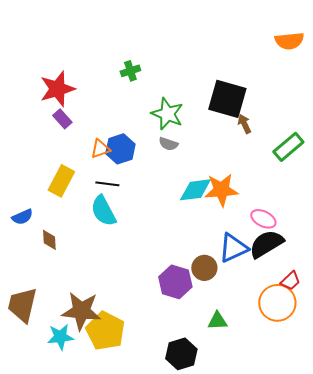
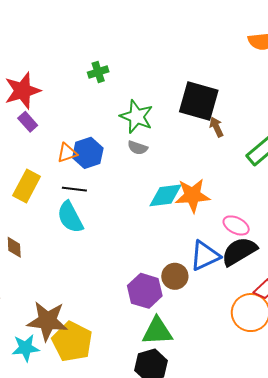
green triangle: (217, 321) -> (157, 331), moved, size x1.5

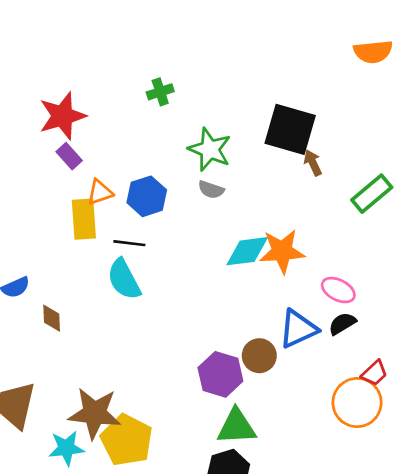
orange triangle: (67, 153) -> (100, 192), moved
yellow rectangle: (27, 186) -> (84, 219), moved, turned -32
black semicircle: (239, 251) -> (342, 324), size x0.6

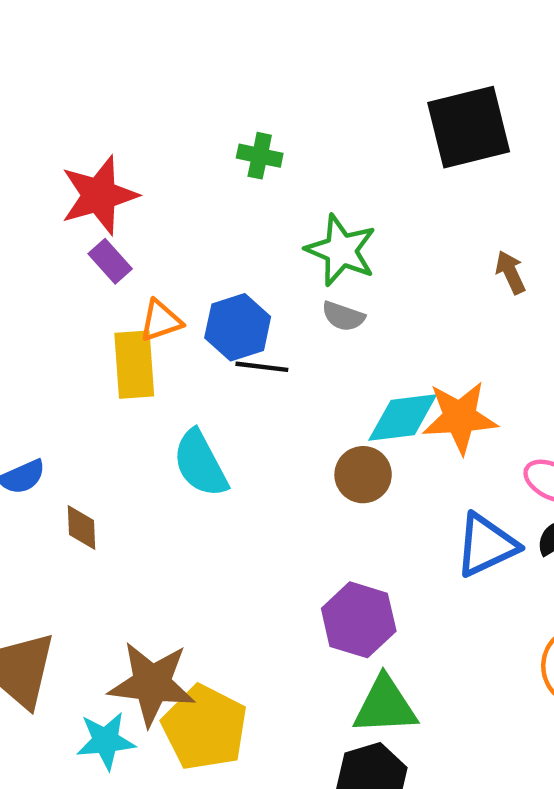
green cross: (160, 92) -> (260, 156), turned 30
black square: (290, 129) -> (469, 127), moved, turned -30
black line: (129, 243) -> (262, 367), moved
brown circle: (259, 356) -> (363, 475), moved

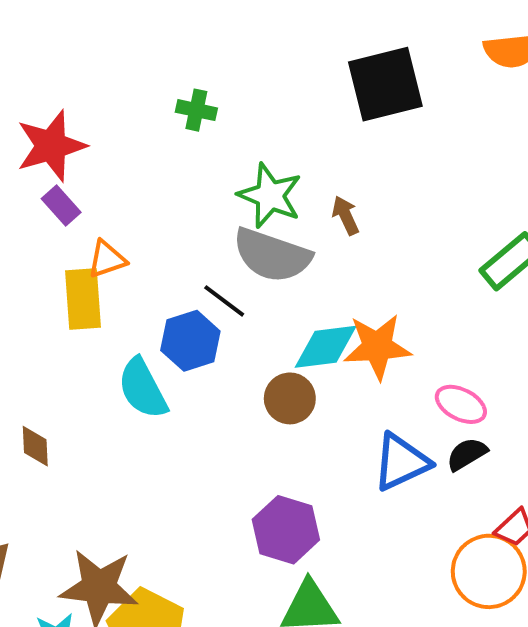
brown arrow: (510, 272) -> (346, 215), moved
gray semicircle: (343, 316) -> (272, 255), size x2.0
blue hexagon: (238, 327) -> (190, 341), moved
black line: (262, 367) -> (224, 301), moved, turned 30

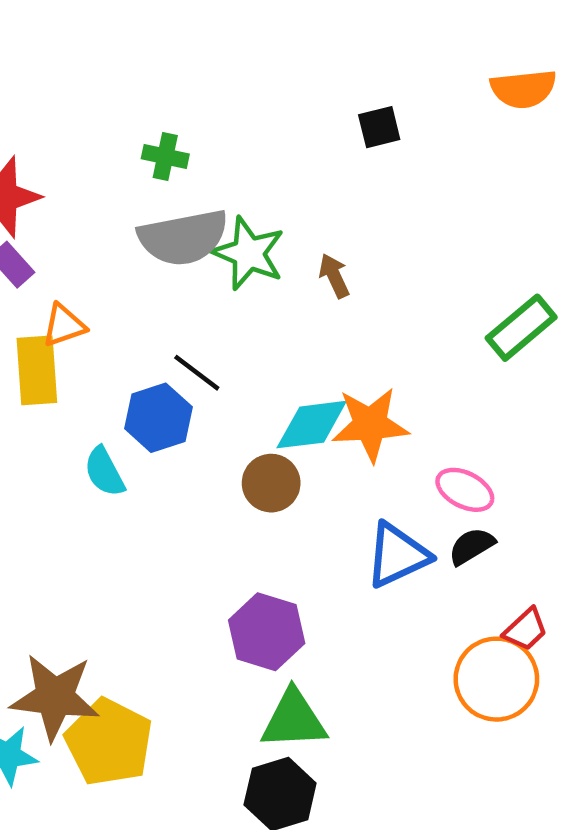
black square: (385, 84) -> (379, 127), size x0.5
gray semicircle: (272, 255) -> (183, 238), moved, turned -30
cyan semicircle: (143, 388) -> (104, 472), size x0.7

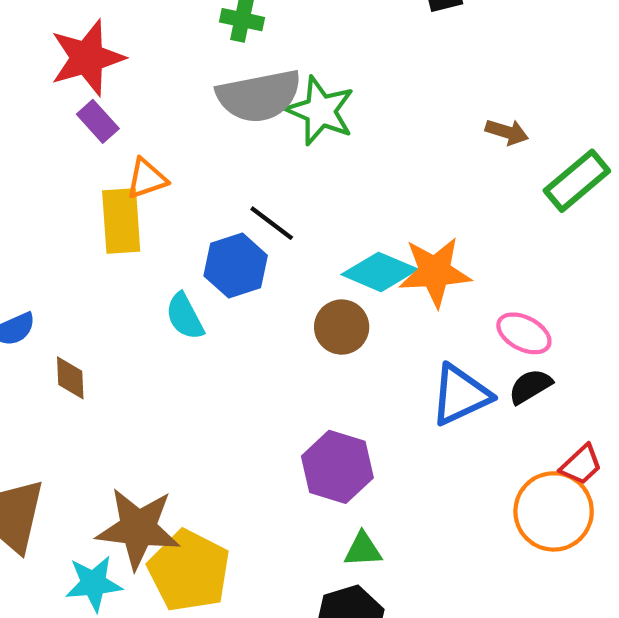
brown arrow: (334, 276) -> (507, 132), moved, turned 132
cyan diamond: (312, 425) -> (380, 272), turned 30
green triangle: (294, 720) -> (363, 550), size x0.6

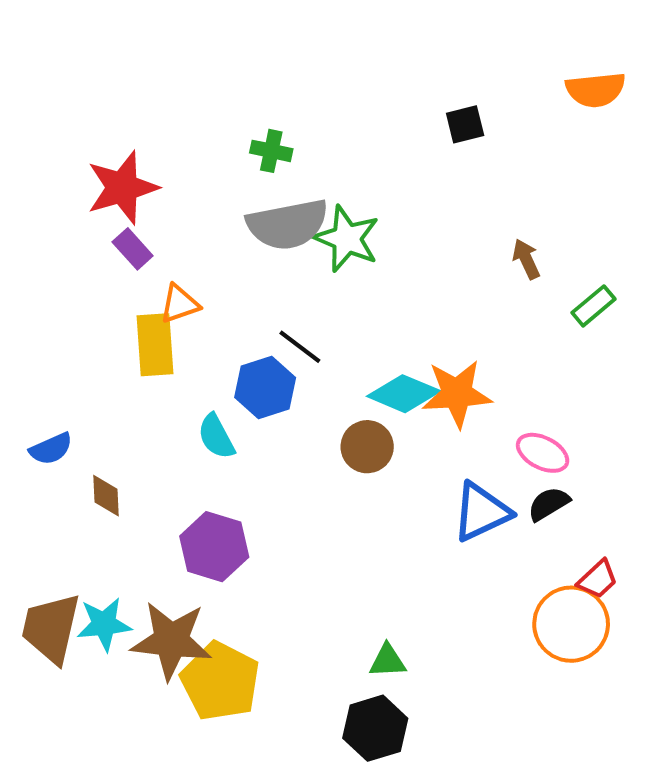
brown arrow: (507, 132) -> (526, 259), turned -132
green rectangle: (577, 181) -> (594, 306), size x0.7
purple hexagon: (337, 467) -> (214, 547), moved
cyan star: (94, 584) -> (104, 624), moved

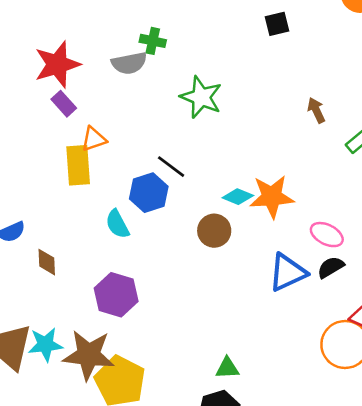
gray semicircle: (288, 224) -> (129, 63), moved, size x0.7
cyan diamond: (404, 394) -> (238, 197), size x0.7

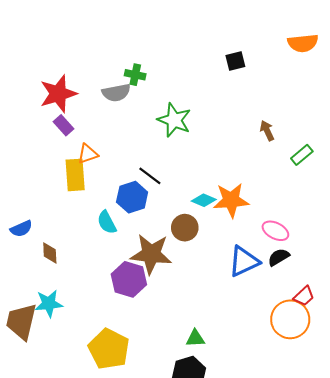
purple hexagon: (116, 295) -> (129, 279), moved
cyan star: (45, 344) -> (49, 304), moved
brown star: (89, 355) -> (151, 254), moved

